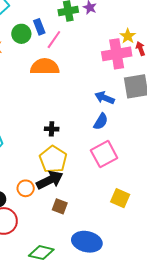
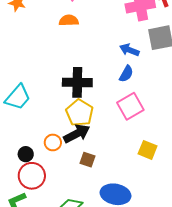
orange semicircle: (45, 67) -> (69, 20), size x0.7
black cross: (52, 129) -> (77, 82), size x2.0

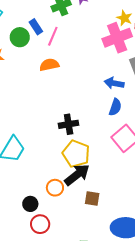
black cross: (77, 82) -> (69, 124), size x0.7
red circle: (32, 176) -> (40, 224), size x0.7

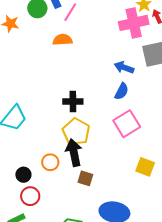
black arrow: (77, 175) -> (74, 153), turned -72

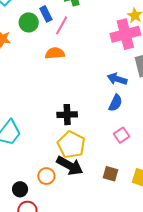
pink square: (127, 124) -> (122, 135), size x0.6
black arrow: (74, 153) -> (70, 166), turned 132
brown square: (85, 178) -> (110, 174), moved

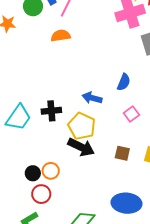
blue arrow: (117, 79) -> (92, 98), moved
black cross: (67, 115) -> (51, 111), moved
orange circle: (46, 176) -> (51, 171), moved

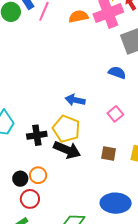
orange semicircle: (61, 36) -> (78, 16), moved
blue semicircle: (124, 82) -> (117, 73), moved, turned -90
black cross: (51, 111) -> (37, 135), moved

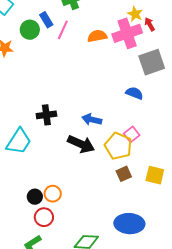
yellow pentagon: (66, 129) -> (118, 146), moved
black cross: (37, 135) -> (46, 115), moved
black arrow: (67, 150) -> (81, 144), moved
brown square: (109, 154) -> (124, 174), turned -35

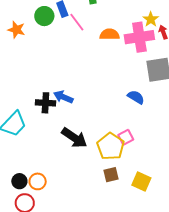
pink line: (63, 30) -> (77, 22), turned -72
blue arrow: (92, 119) -> (63, 97), moved

